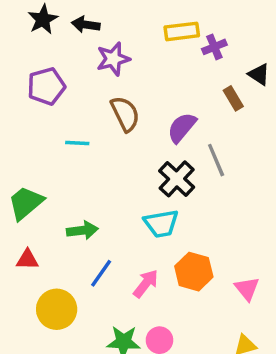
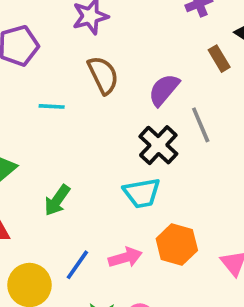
green arrow: (82, 230) -> (57, 200), turned 132
blue line: (101, 273) -> (77, 265), moved
pink arrow: (146, 284) -> (125, 257), turned 36

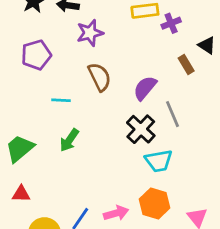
cyan trapezoid: (142, 193) -> (159, 161), moved
green arrow: (57, 200) -> (69, 140), moved

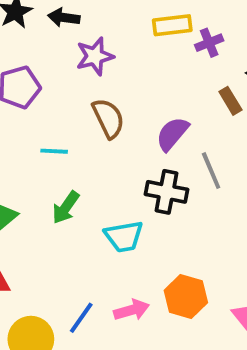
black cross: (141, 129) -> (166, 192), turned -32
cyan trapezoid: (159, 161) -> (124, 236), moved

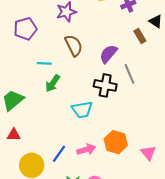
green arrow: (66, 207) -> (53, 83), moved

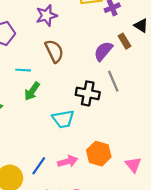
purple semicircle: (108, 54) -> (103, 51), moved

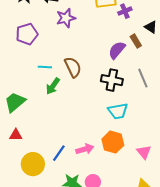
brown semicircle: (54, 51) -> (73, 67), moved
gray line: (113, 81) -> (143, 78), moved
black cross: (88, 93) -> (112, 80), moved
cyan trapezoid: (63, 119) -> (118, 111), moved

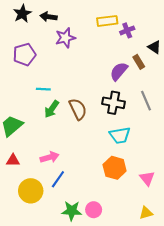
brown semicircle: (73, 67) -> (78, 109), moved
pink arrow: (85, 149) -> (50, 157), moved

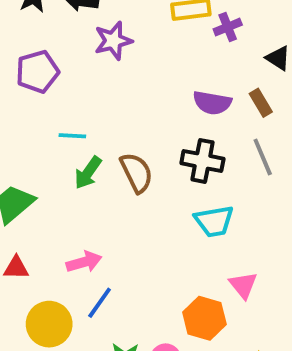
brown rectangle: (139, 62) -> (261, 103), moved
purple semicircle: (119, 71) -> (212, 103), turned -120
orange hexagon: (115, 168) -> (204, 318), moved
pink triangle: (147, 178) -> (243, 285), moved

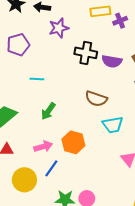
black cross: (202, 161) -> (86, 53), moved
green arrow: (88, 173) -> (48, 111), moved
brown semicircle: (136, 173) -> (96, 99), moved, turned 135
orange hexagon: (204, 318) -> (73, 142), moved

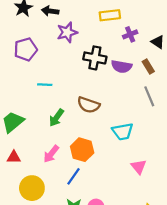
purple cross: (120, 21) -> (130, 34), moved
brown semicircle: (96, 99) -> (88, 105), moved
pink arrow: (43, 147) -> (51, 154), turned 144
blue line: (51, 168) -> (74, 176), moved

